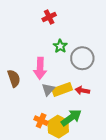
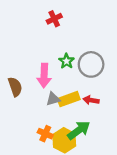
green star: (60, 46) -> (66, 61), moved
gray triangle: (48, 89) -> (53, 99), turned 32

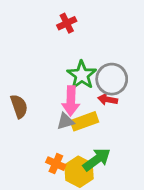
green star: (66, 61) -> (82, 75), size x1.5
pink arrow: (44, 76) -> (71, 101), moved
red arrow: (91, 100) -> (108, 100), moved

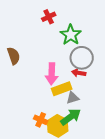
green star: (82, 75) -> (71, 35), moved
brown semicircle: (19, 106) -> (14, 56), moved
gray triangle: (65, 121) -> (73, 98), moved

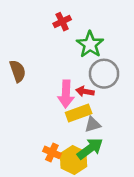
red arrow: (79, 73) -> (85, 91), moved

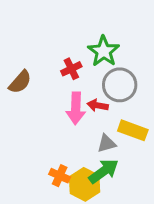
red cross: (62, 22) -> (71, 69), moved
brown semicircle: (18, 71) -> (20, 82), turned 60
yellow rectangle: (79, 113) -> (133, 130), moved, turned 40

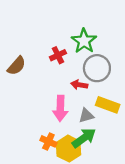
pink arrow: (76, 108) -> (60, 108), moved

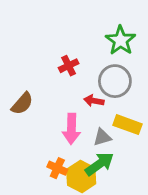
green star: (84, 41) -> (121, 40), moved
brown semicircle: (17, 66) -> (22, 104), moved

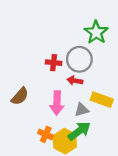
red cross: (69, 66) -> (54, 63), moved, turned 32
gray circle: (115, 81) -> (79, 59), moved
brown semicircle: (22, 104) -> (20, 96), moved

